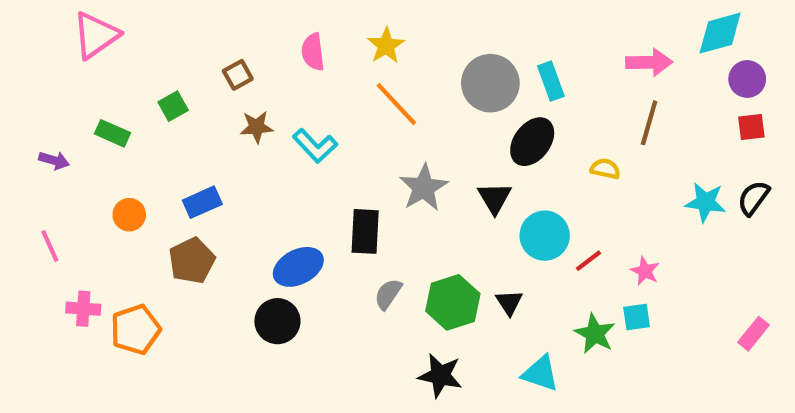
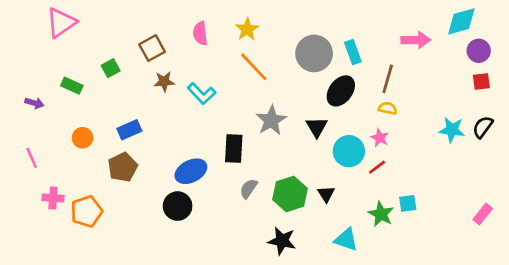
brown square: (238, 75) -> (152, 48), size x1.4
brown line: (649, 123) -> (388, 79), moved
pink star: (645, 271) -> (380, 138), moved

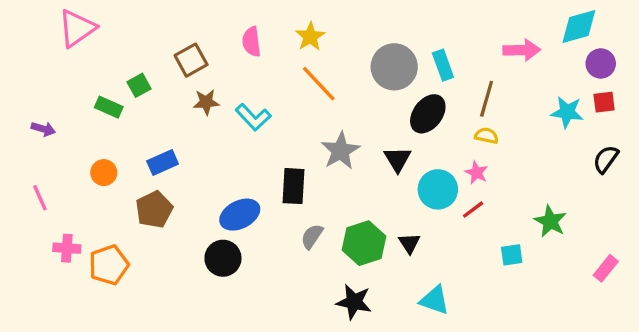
green rectangle: (72, 86) -> (109, 107), moved
cyan star: (452, 130) -> (567, 112), moved
green star: (381, 214) -> (550, 221), moved

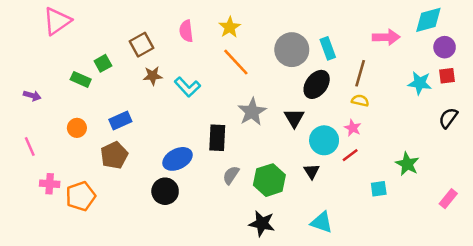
black triangle: (409, 243) -> (312, 171), moved

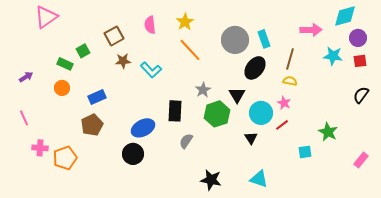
cyan star: (420, 83) -> (333, 56), moved
purple arrow: (32, 96) -> (26, 77), turned -48
gray star: (252, 112) -> (203, 90), size x0.7
orange circle: (77, 128) -> (62, 88), moved
green hexagon: (269, 180) -> (217, 114), moved

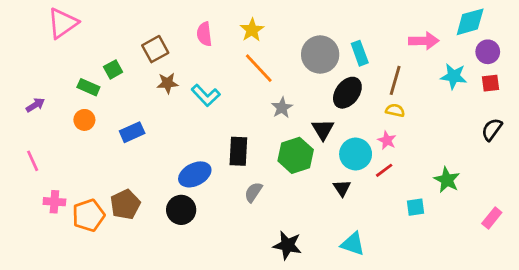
gray star: (203, 90) -> (282, 108), moved
brown pentagon: (92, 125) -> (125, 204), moved

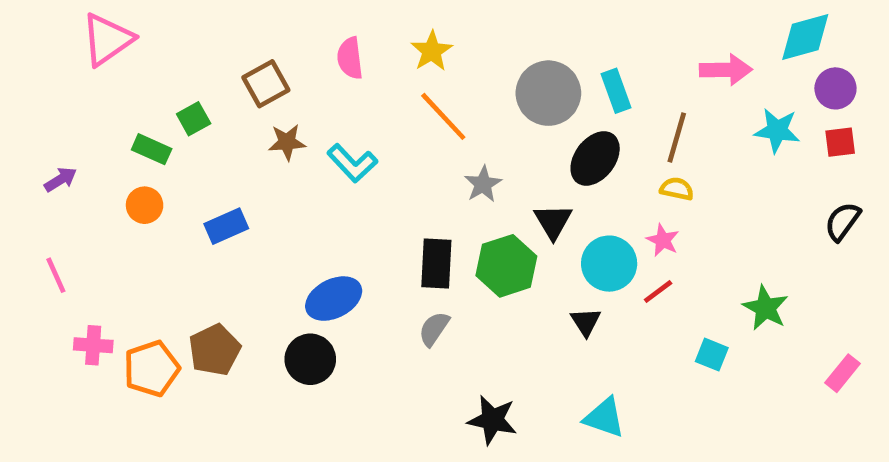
black rectangle: (238, 151) -> (436, 264), moved
cyan square: (416, 207) -> (712, 355), turned 30

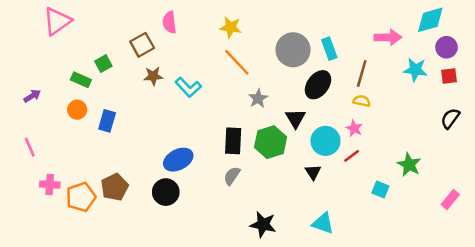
yellow star: (432, 51) -> (231, 27), turned -30
pink semicircle: (350, 58) -> (169, 22), moved
blue rectangle: (226, 226) -> (107, 121), moved, turned -50

